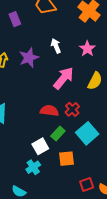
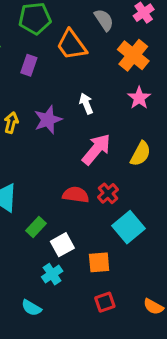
purple rectangle: (15, 19) -> (29, 65), turned 40
pink star: (87, 49) -> (139, 98), moved
green rectangle: (58, 134) -> (36, 227), moved
red square: (87, 184) -> (105, 302), moved

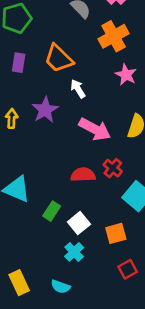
orange trapezoid: (72, 45) -> (59, 58), moved
orange cross: (133, 55) -> (114, 36), turned 32
pink arrow: (96, 149) -> (95, 129), turned 88

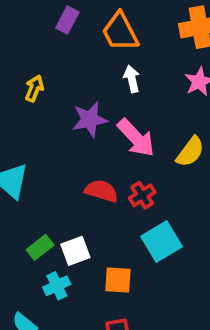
purple star: (45, 110) -> (90, 119), moved
green rectangle: (52, 211) -> (40, 247), moved

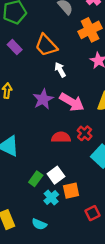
purple rectangle: (67, 20) -> (15, 47), turned -56
orange square: (118, 280) -> (71, 191), moved

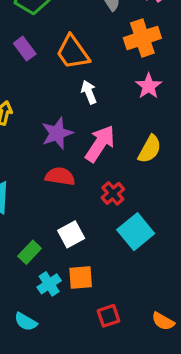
pink arrow: (72, 102) -> (100, 144), turned -95
red semicircle: (61, 137) -> (60, 176), moved
white square: (56, 175) -> (71, 234), moved

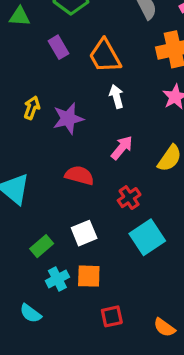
purple star: (57, 133) -> (68, 119), moved
pink arrow: (100, 144) -> (122, 148), size x0.7

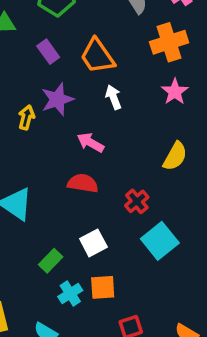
purple star: (68, 119) -> (57, 99), moved
pink arrow: (122, 148) -> (90, 143), moved, turned -95

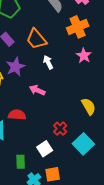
yellow semicircle: (175, 156) -> (89, 106), moved, turned -54
red semicircle: (83, 183) -> (17, 115), moved
red cross: (137, 201) -> (60, 129), moved
green rectangle: (51, 261) -> (21, 162), turned -40

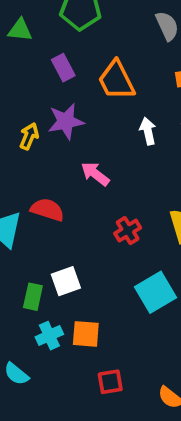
white arrow: (48, 62) -> (148, 131), moved
red cross: (60, 129) -> (128, 231), moved
white square: (45, 149) -> (66, 281), moved

